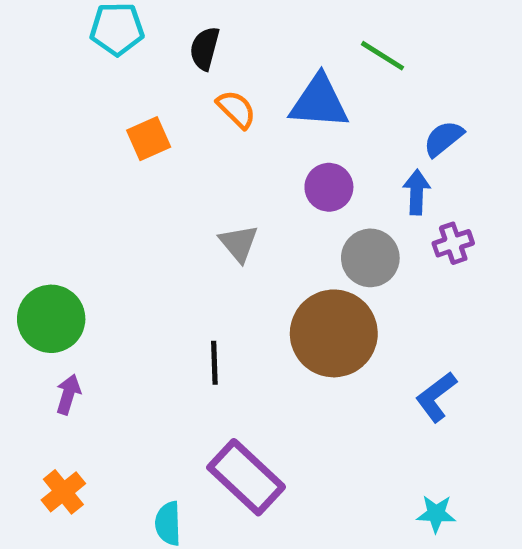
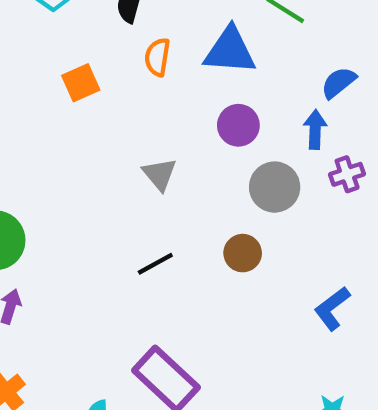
orange semicircle: (236, 109) -> (157, 57), turned -126
brown circle: (334, 333) -> (243, 253), size x0.5
black line: (214, 363) -> (155, 264), moved, turned 63

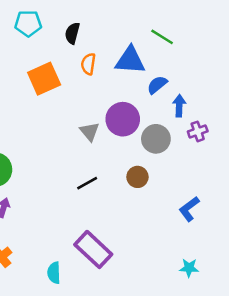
orange square: (81, 83) -> (44, 79), size x1.5
blue semicircle: (338, 83) -> (157, 85), moved
purple circle: (238, 125) -> (123, 119), moved, size x1.4

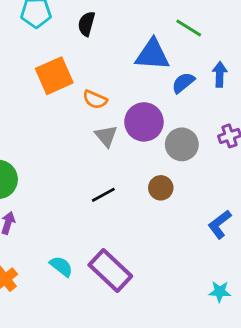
orange semicircle: (88, 64) -> (95, 100), moved, turned -75
blue arrow: (179, 106) -> (220, 74), moved
cyan semicircle: (54, 273) -> (61, 266), moved, turned 130

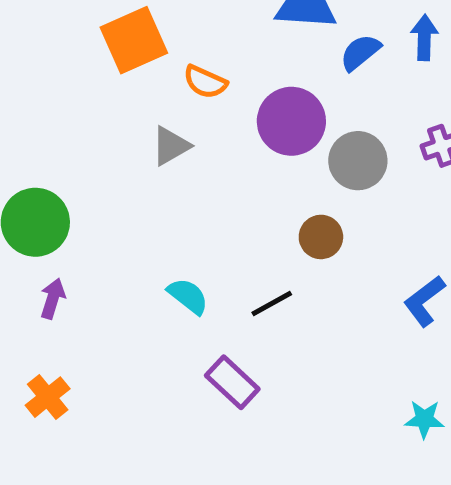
gray triangle: (106, 136) -> (171, 146), moved, turned 40
black line: (103, 195) -> (272, 303), moved
cyan semicircle: (61, 266) -> (188, 296), moved
purple rectangle: (110, 271) -> (232, 382), size x0.7

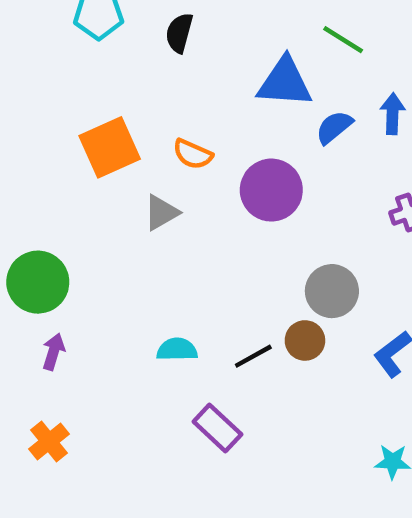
orange square: (134, 40) -> (110, 147), moved
gray circle: (358, 161) -> (332, 291), moved
brown circle: (321, 237) -> (305, 340), moved
cyan semicircle: (188, 296) -> (177, 349), turned -39

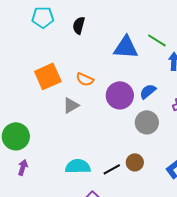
green line: (343, 40) -> (157, 40), moved
blue semicircle: (334, 127) -> (148, 91), moved
gray circle: (332, 291) -> (147, 122), moved
cyan semicircle: (177, 349) -> (78, 166), size x1.4

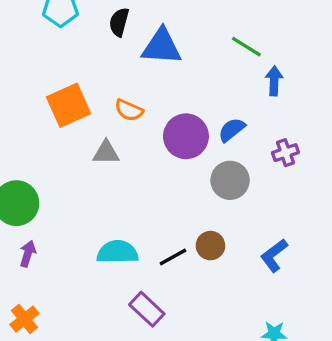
blue triangle: (126, 47) -> (162, 47), moved
gray triangle: (71, 105) -> (106, 153), turned 30

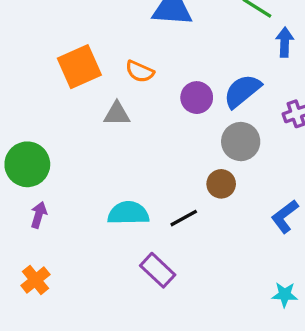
blue semicircle: (232, 130) -> (242, 91), size x1.4
purple circle: (186, 136) -> (197, 98), size x0.7
brown circle: (210, 246) -> (221, 184), moved

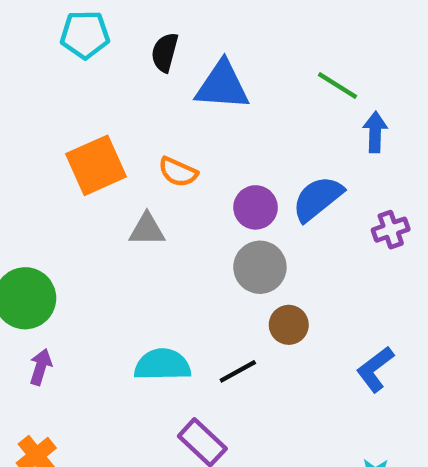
gray circle: (241, 142) -> (260, 267), moved

